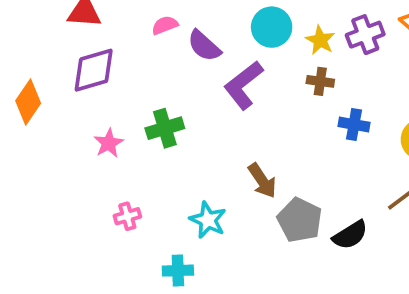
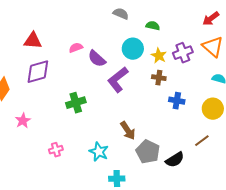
pink star: (109, 143) -> (23, 121), moved
cyan cross: (178, 271) -> (117, 179), moved

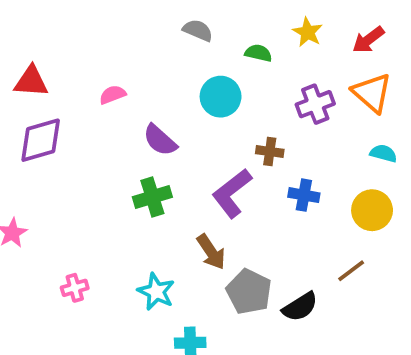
yellow star: (159, 56) -> (308, 32), moved
purple semicircle: (97, 59) -> (160, 140), moved
purple L-shape: (118, 80) -> (232, 193), moved
green cross: (76, 103) -> (152, 197), moved

